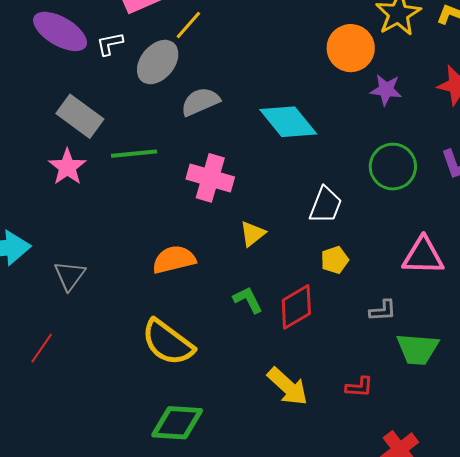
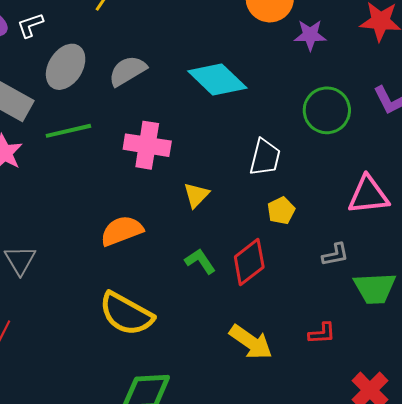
gray ellipse: (158, 62) -> (66, 67), moved

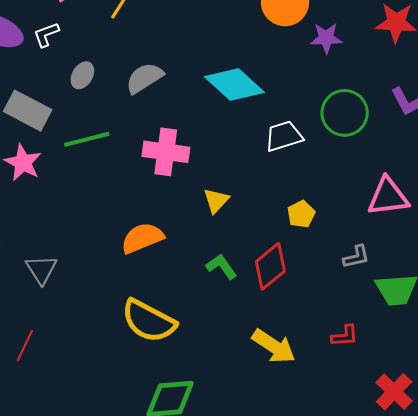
gray ellipse: (66, 67) -> (82, 75), size x0.6
white trapezoid: (265, 157) -> (284, 136), moved, turned -120

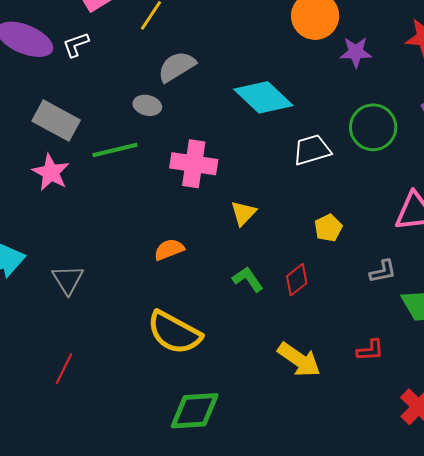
gray ellipse: (82, 75) -> (147, 105), moved, turned 72
gray semicircle: (144, 78) -> (177, 67), moved
orange semicircle: (142, 238) -> (169, 250), size x0.7
red diamond: (270, 266) -> (297, 280), size x0.7
red line: (25, 346) -> (64, 369), moved

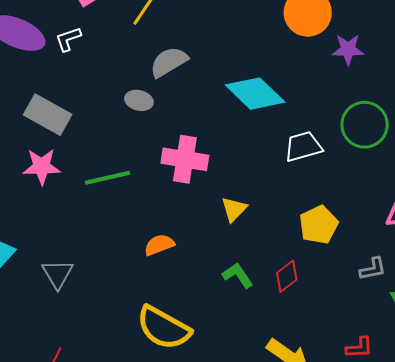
green line: (115, 150) -> (107, 178), moved
pink star: (51, 173) -> (42, 167), turned -30
yellow pentagon: (328, 228) -> (319, 225), size x1.4

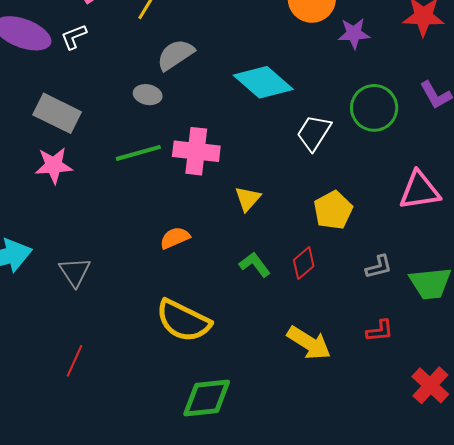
white trapezoid: (303, 147) -> (314, 133), turned -39
green line: (107, 178) -> (138, 153), moved
gray L-shape: (373, 269) -> (379, 267), moved

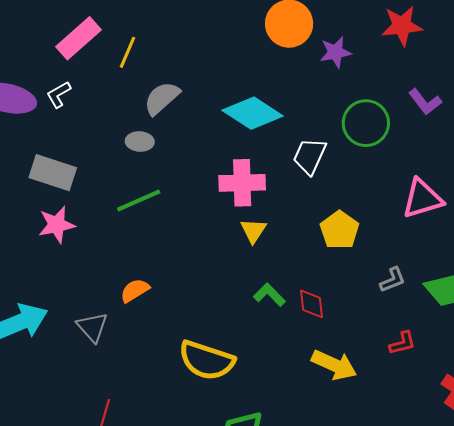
pink cross: (196, 151) -> (242, 183), moved
orange semicircle: (175, 238) -> (135, 290), moved
red diamond: (304, 263) -> (312, 304), moved, turned -48

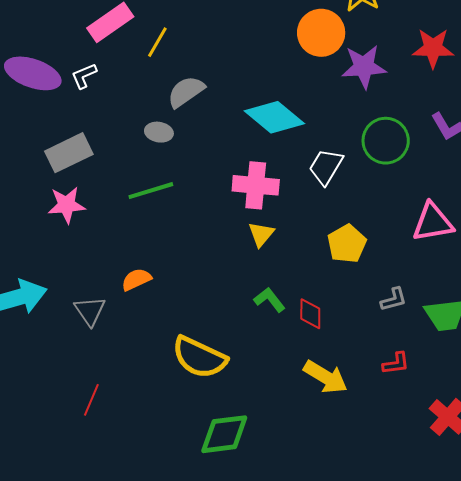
purple star: (335, 52) -> (364, 67), size x1.4
gray rectangle: (53, 173) -> (69, 153), turned -51

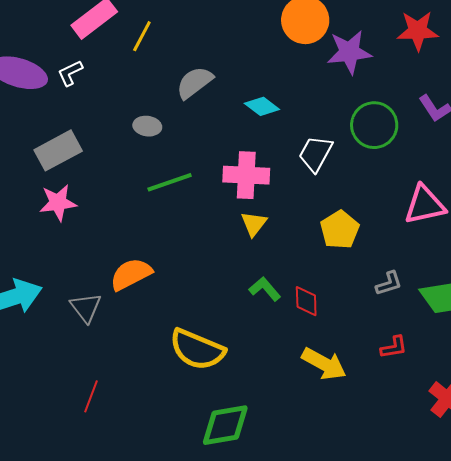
gray semicircle: (186, 92) -> (194, 83), moved
cyan diamond: (274, 117) -> (262, 106), size x0.6
green line: (151, 191) -> (170, 182), moved
orange semicircle: (136, 279) -> (131, 274), size x1.4

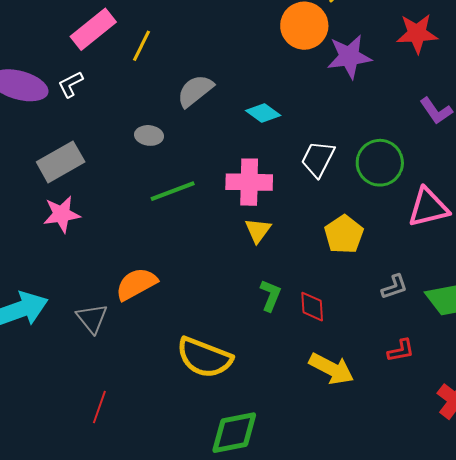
green circle: (374, 125) -> (380, 163), moved
green L-shape: (265, 289) -> (271, 295), turned 64

